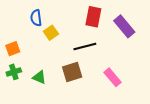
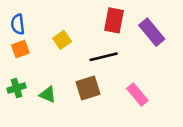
blue semicircle: (36, 18) -> (18, 24), moved
orange square: (13, 49) -> (20, 49), moved

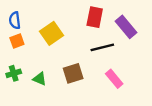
yellow square: (62, 40) -> (51, 33), size x1.5
black line: (104, 57) -> (102, 47), moved

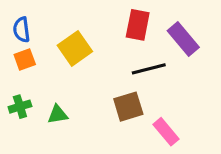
brown square: (73, 73) -> (128, 107), moved
green triangle: (40, 79) -> (58, 114), turned -32
pink rectangle: (114, 79) -> (166, 132), moved

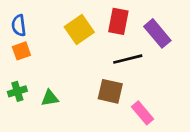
yellow square: (75, 48) -> (79, 29), moved
brown square: (128, 107) -> (110, 91), turned 30

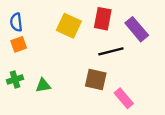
yellow square: (79, 29) -> (69, 26), turned -30

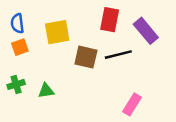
yellow square: (69, 26) -> (57, 32), moved, turned -35
brown square: (96, 80) -> (86, 57), moved
pink rectangle: (124, 98) -> (132, 104), turned 72

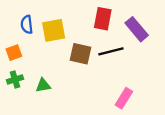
blue semicircle: (17, 23) -> (27, 25), moved
orange square: (20, 47) -> (14, 53), moved

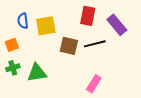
green triangle: (43, 85) -> (37, 73), size x1.5
pink rectangle: (124, 98) -> (94, 84), moved

